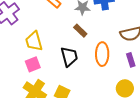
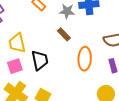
black trapezoid: (69, 57) -> (40, 60), moved

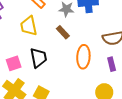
yellow trapezoid: (17, 43) -> (29, 26), moved

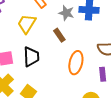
yellow trapezoid: (29, 26) -> (27, 24), turned 35

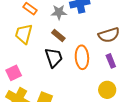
black trapezoid: (31, 57) -> (54, 58), moved

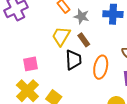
gray star: (59, 12) -> (81, 16), moved
yellow trapezoid: (24, 34) -> (61, 36), moved

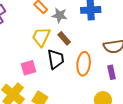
pink square: (31, 64) -> (29, 68), moved

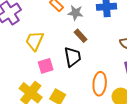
yellow trapezoid: (41, 37) -> (35, 41), moved
orange ellipse: (84, 64) -> (100, 84), moved

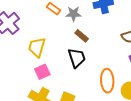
pink square: (46, 66) -> (42, 72), moved

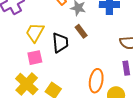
black trapezoid: (77, 58) -> (60, 43), moved

